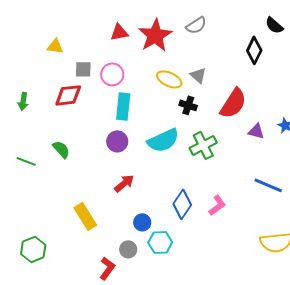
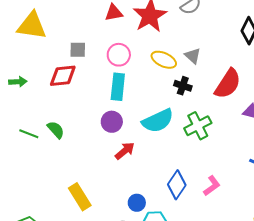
yellow triangle: (55, 46) -> (32, 26), moved, size x1.8
pink circle: (112, 74) -> (119, 55), moved
green arrow: (23, 101) -> (18, 82), turned -102
green line: (26, 161) -> (29, 134), moved
red arrow: (124, 183) -> (125, 151), moved

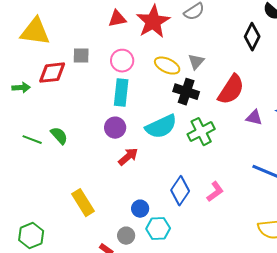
gray triangle: (193, 56) -> (196, 62), turned 30
red diamond: (63, 76) -> (52, 73), moved
black cross: (183, 86) -> (186, 92), size x1.4

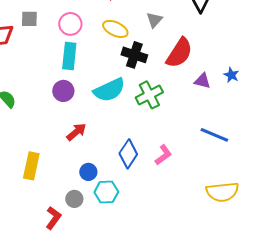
gray triangle: (196, 62) -> (154, 20), moved
red arrow: (128, 157) -> (76, 132), moved
yellow rectangle: (83, 203) -> (31, 166), turned 44

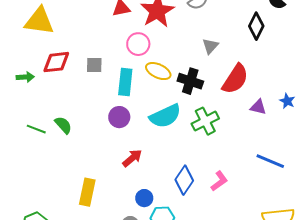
gray square: (29, 19) -> (94, 65), moved
pink circle: (70, 24) -> (138, 44), moved
yellow ellipse: (115, 29) -> (158, 71), moved

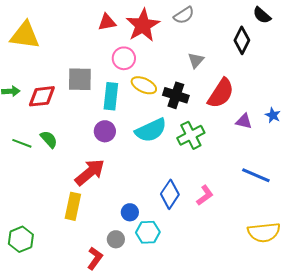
red diamond: (56, 62) -> (42, 96), moved
gray square: (94, 65) -> (80, 79), size x1.5
red arrow: (132, 158) -> (90, 172), moved, size x1.5

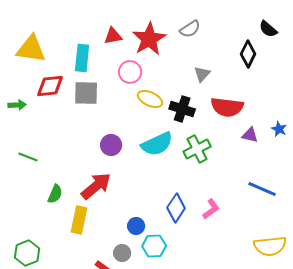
red semicircle: (221, 93) -> (227, 107), turned 64
red diamond: (42, 96) -> (50, 86), moved
cyan rectangle: (111, 96) -> (82, 58), moved
green semicircle: (49, 139) -> (55, 194), moved, turned 66

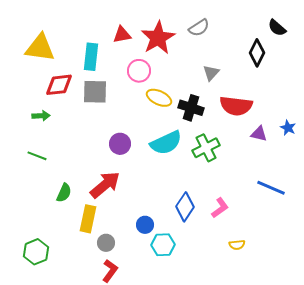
green arrow: (17, 105) -> (41, 116), moved
yellow semicircle: (270, 246) -> (237, 245), moved, size x0.5
gray circle: (122, 253) -> (106, 243), moved

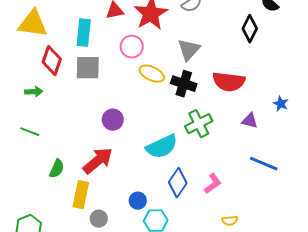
gray triangle: (211, 73) -> (189, 50), moved, size x1.4
red diamond: (59, 85) -> (52, 61), turned -64
purple triangle: (259, 134) -> (250, 121), moved
cyan semicircle: (166, 143) -> (162, 147), moved

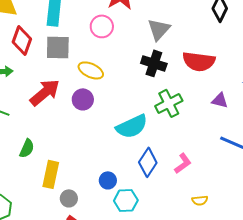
yellow ellipse: (152, 74) -> (91, 70), moved
red arrow: (98, 161) -> (45, 92), moved

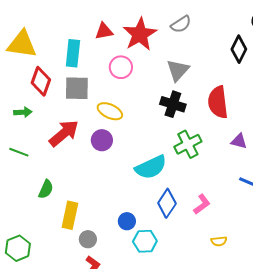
red semicircle: (199, 61) -> (218, 102), turned 76

